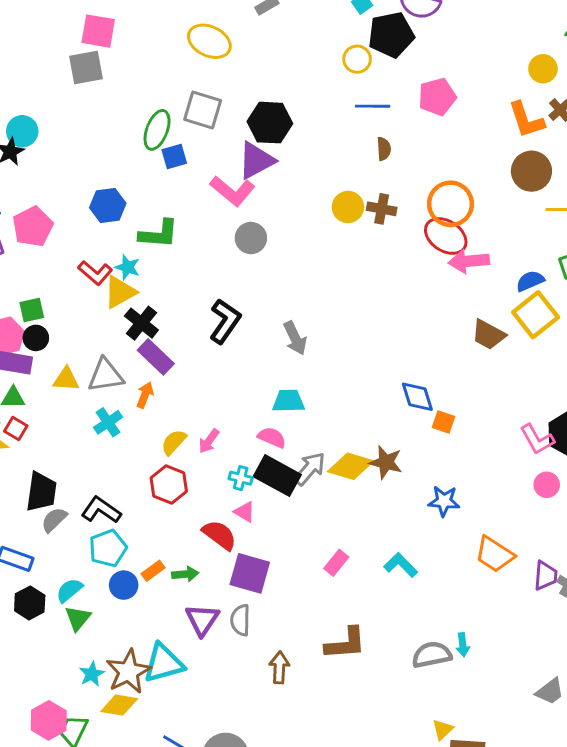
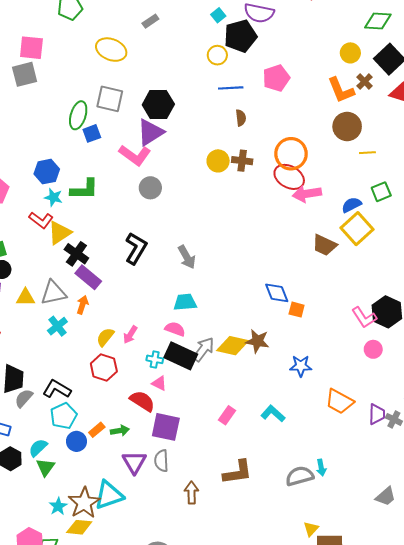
cyan star: (128, 267) -> (53, 197), moved

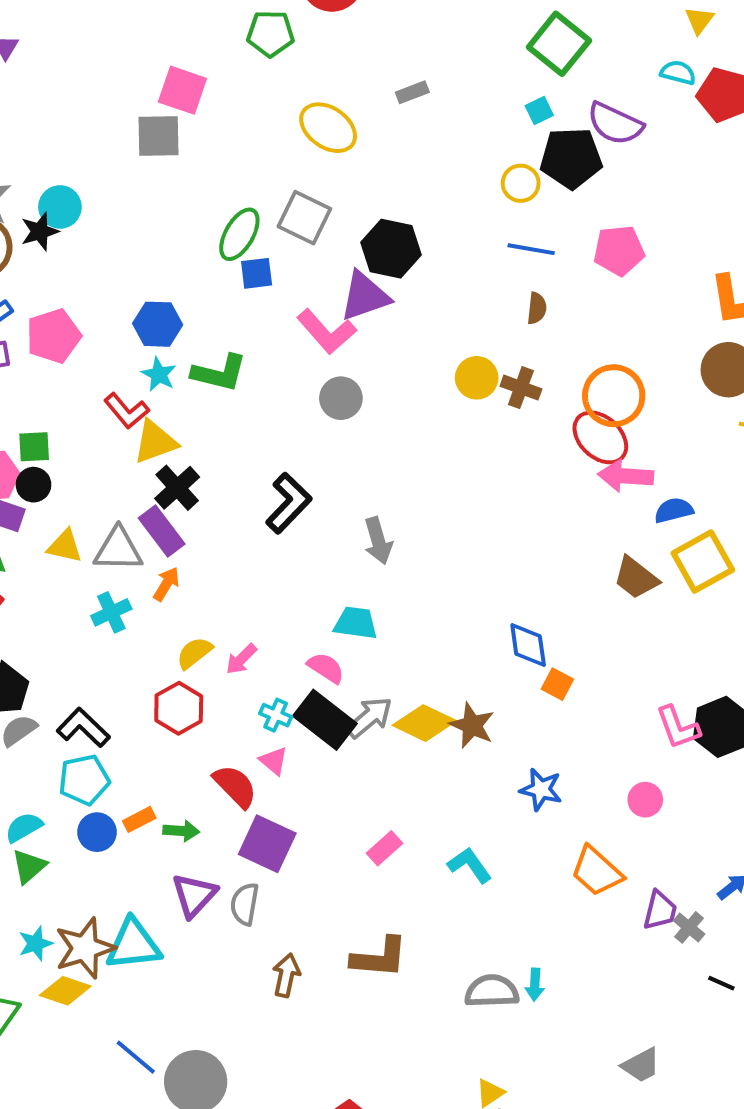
blue semicircle: (351, 205) -> (674, 510), moved
purple rectangle: (88, 277) -> (162, 531), moved
pink circle: (373, 349) -> (645, 800), moved

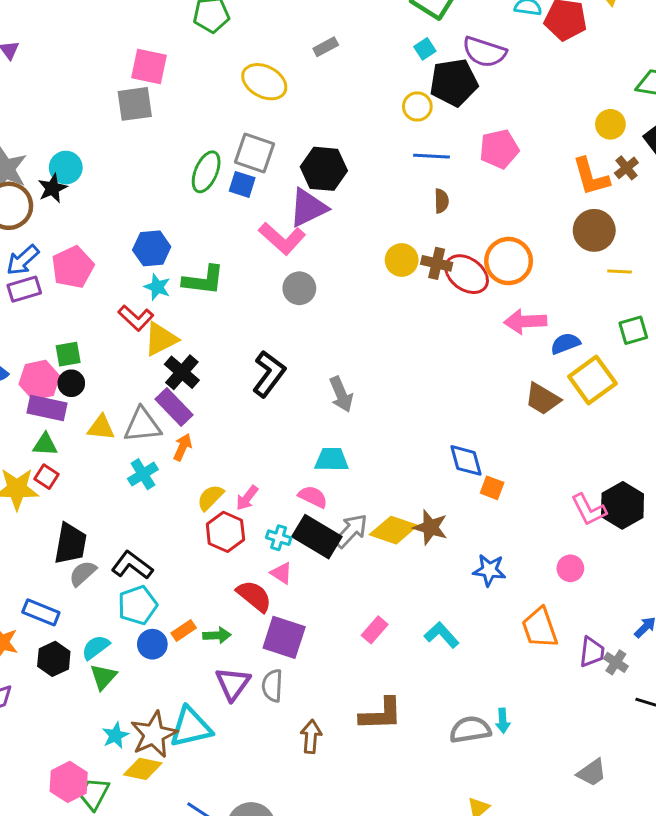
blue square: (257, 273) -> (242, 184), moved, turned 32
red ellipse: (600, 437) -> (467, 274), moved
red hexagon: (179, 708) -> (225, 532), moved
orange trapezoid: (597, 871) -> (540, 628), turned 36

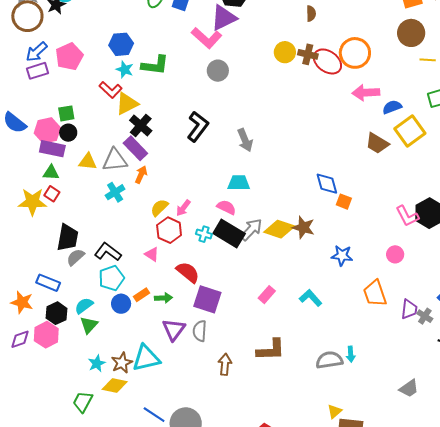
pink triangle: (281, 573) -> (152, 254), moved
brown star: (154, 734) -> (122, 363), size x0.7
pink hexagon: (69, 782) -> (46, 335), moved

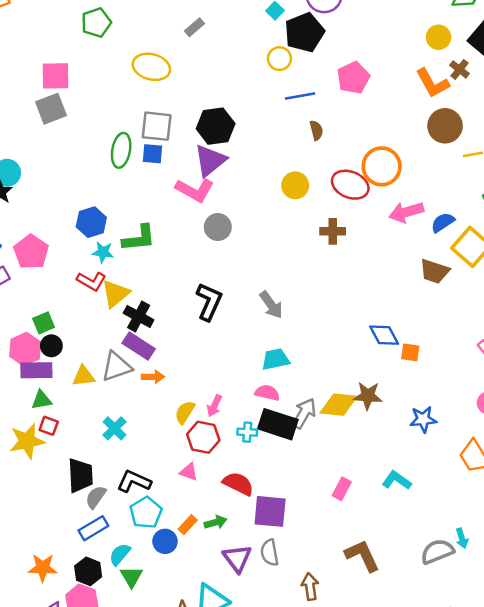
brown cross: (308, 54) -> (333, 231), moved
orange arrow: (141, 175) -> (153, 377), turned 78
cyan cross: (115, 192) -> (115, 428), moved
blue rectangle: (48, 283) -> (93, 528), moved, turned -40
brown L-shape: (271, 350) -> (362, 556), turned -100

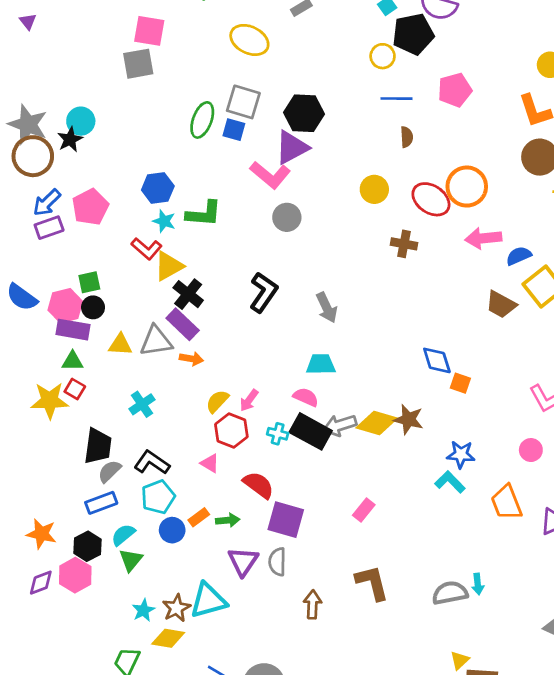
gray arrow: (304, 413) -> (340, 425), turned -148
cyan L-shape: (397, 480) -> (450, 482), moved

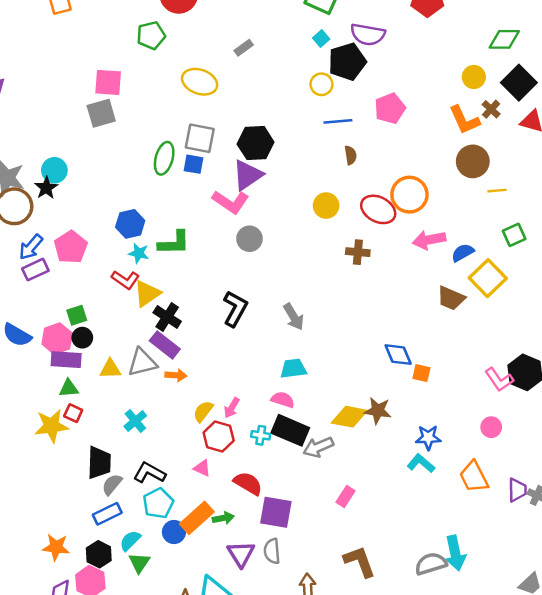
gray arrow: (340, 425) -> (318, 447), moved
orange rectangle: (199, 517) -> (197, 518), size x1.8
cyan arrow: (478, 584) -> (455, 553), size x1.8

